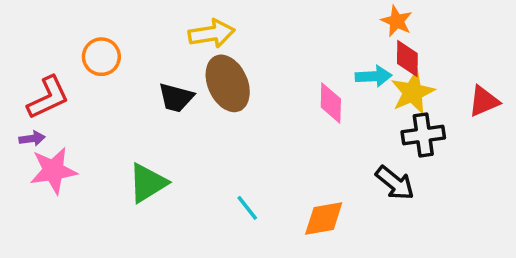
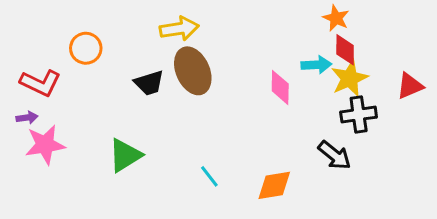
red L-shape: (48, 98) -> (41, 83), turned 51
black trapezoid: (176, 98) -> (149, 83), turned -32

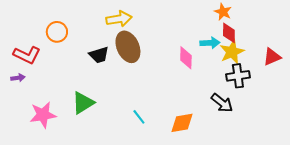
pink star: (45, 145) -> (43, 115), moved

